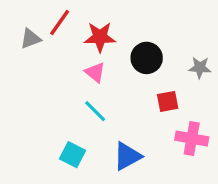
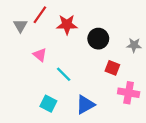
gray triangle: (31, 39) -> (20, 26), turned -40
pink triangle: (95, 72) -> (40, 55), moved
red square: (168, 101) -> (112, 68), turned 32

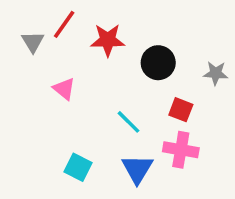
cyan line: (64, 74) -> (129, 122), moved
pink cross: (129, 93) -> (181, 150), moved
blue triangle: (85, 105) -> (137, 169), turned -30

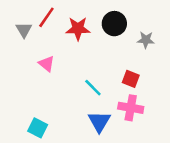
black circle: (158, 63) -> (114, 24), moved
gray star: (216, 73) -> (146, 40), moved
cyan square: (78, 167) -> (38, 128), moved

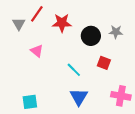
black circle: (114, 24) -> (91, 36), moved
pink cross: (131, 108) -> (121, 96), moved
cyan square: (38, 128) -> (30, 102), turned -35

